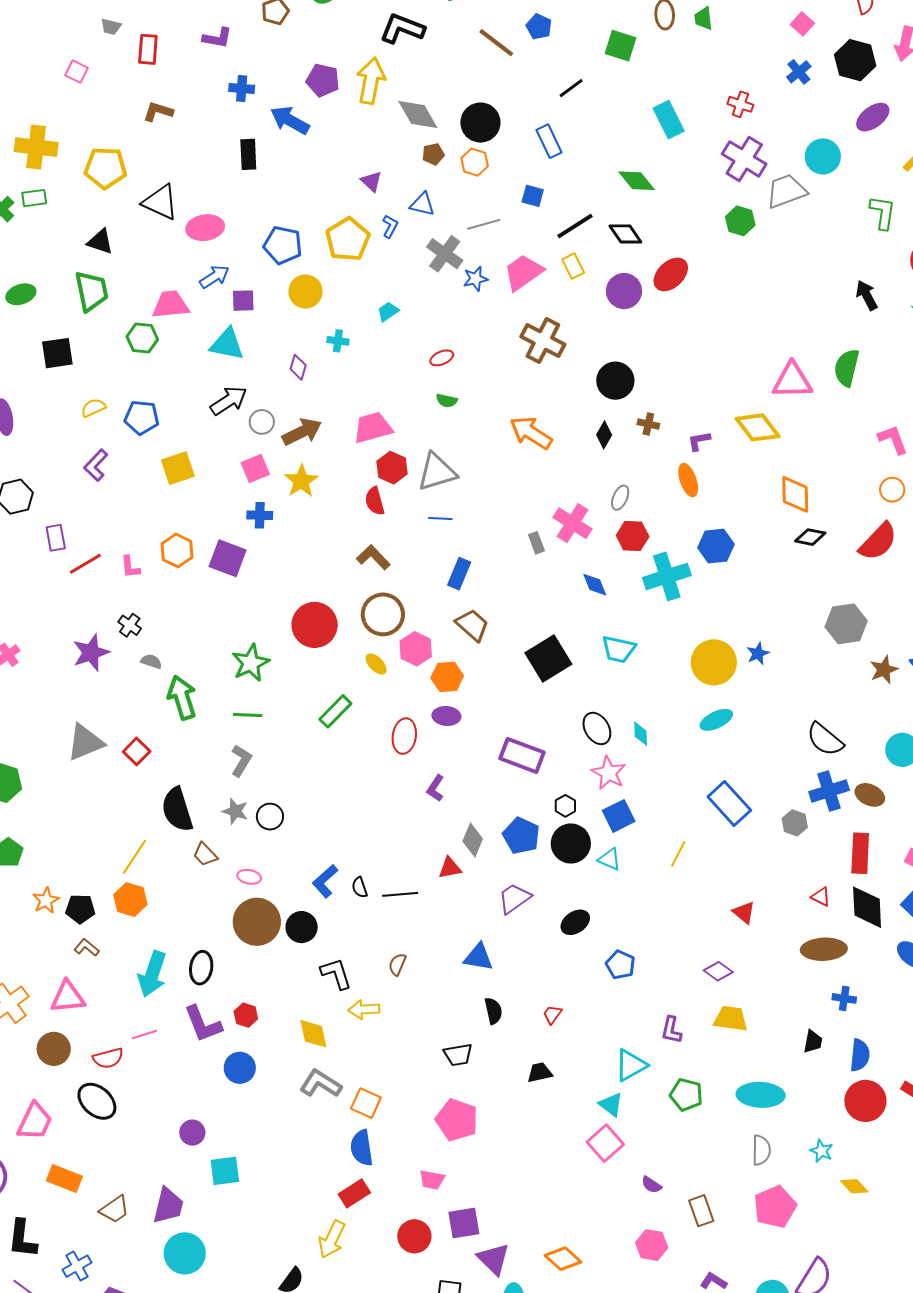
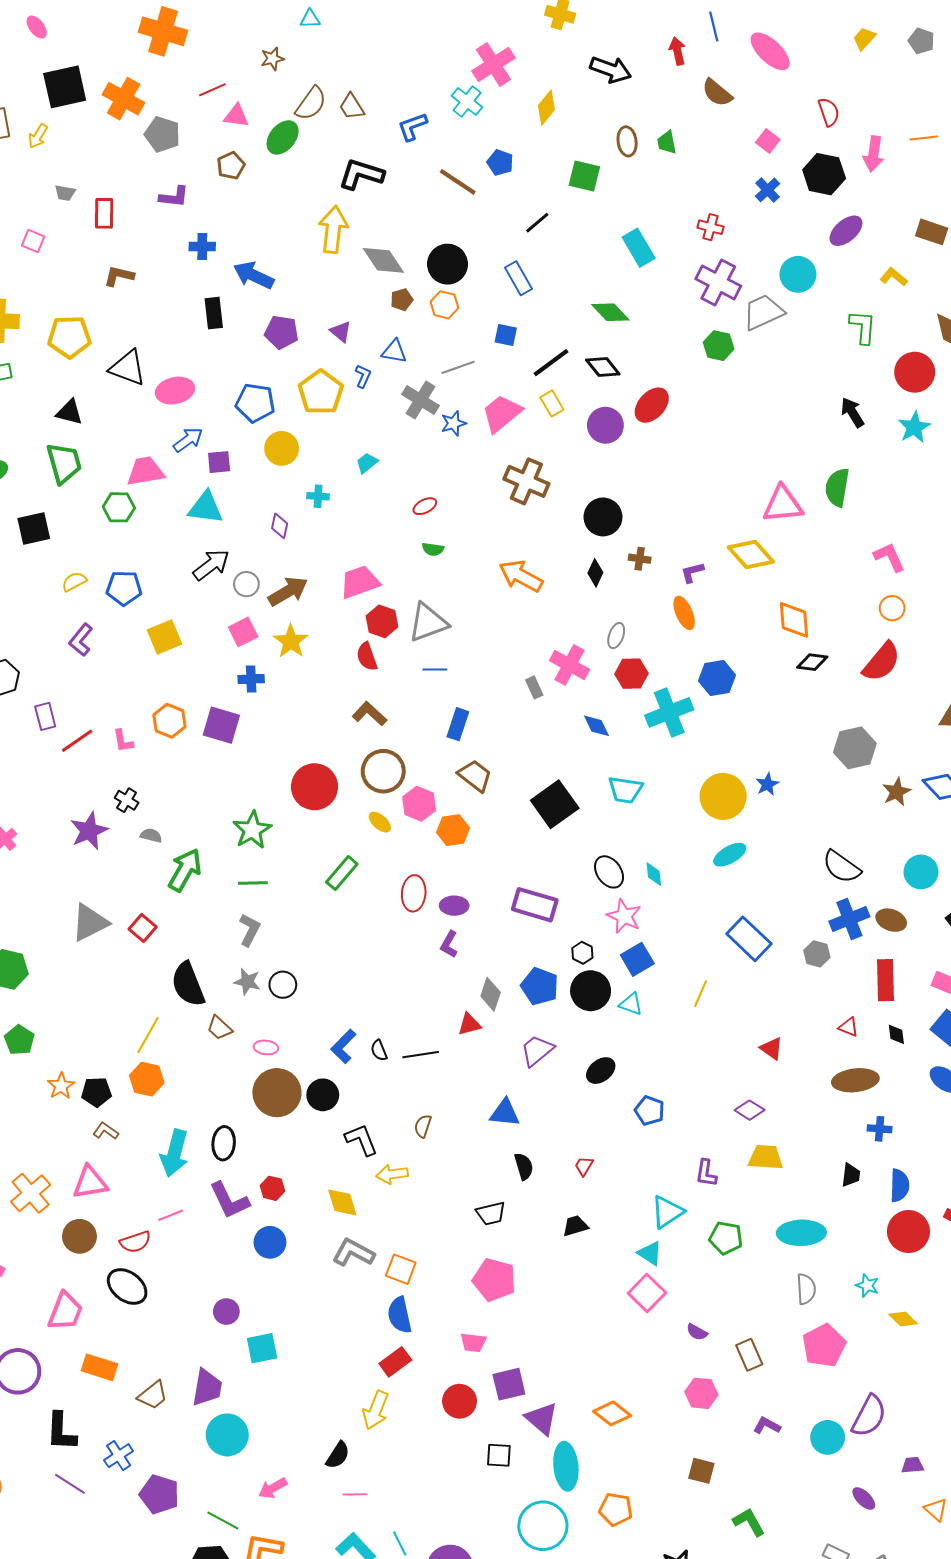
purple pentagon: (323, 80) -> (282, 332), moved
green arrow: (182, 698) -> (185, 870), turned 51
purple ellipse: (446, 716) -> (454, 906), moved
black diamond: (867, 907) -> (896, 1034), size x0.5

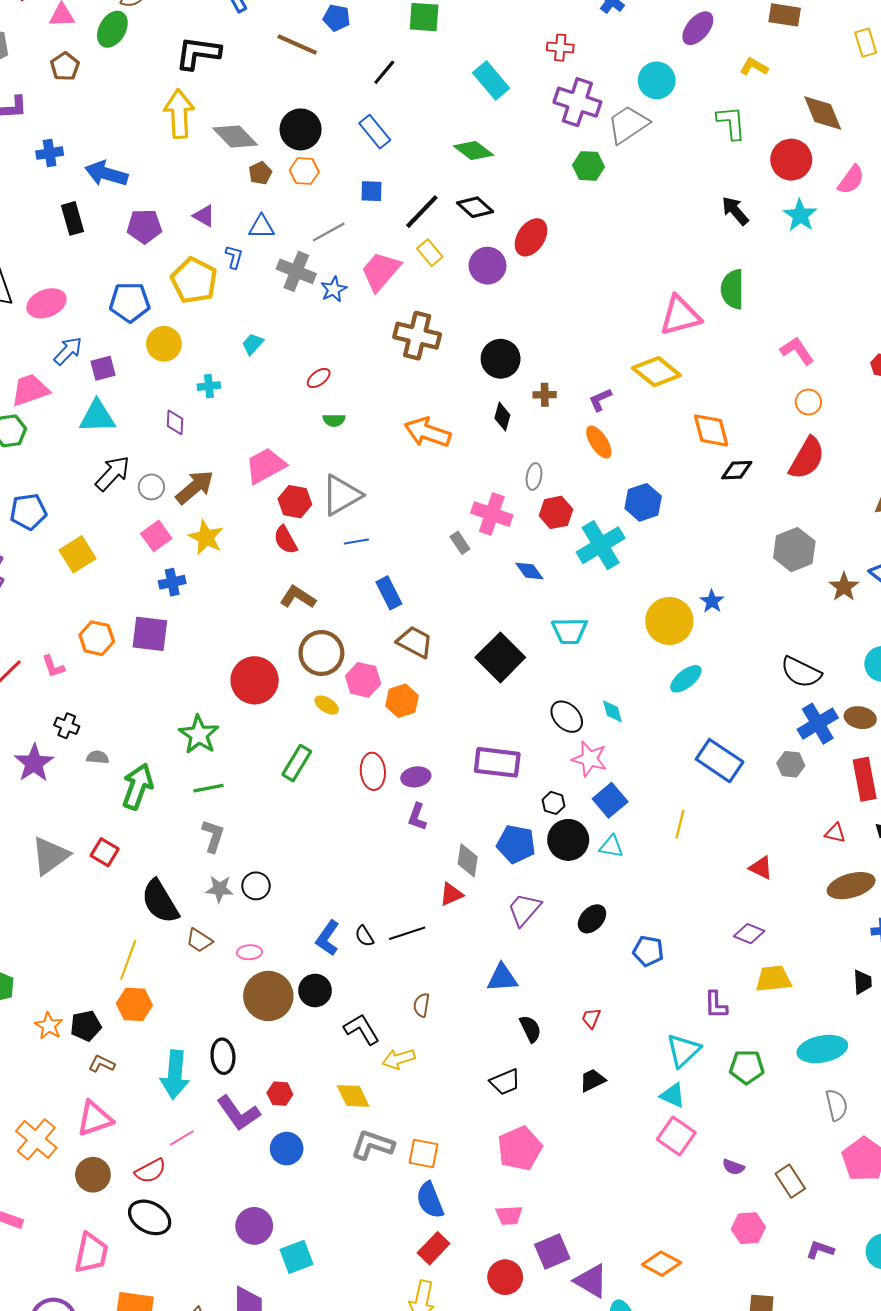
blue rectangle: (458, 724) -> (389, 593), turned -36
pink pentagon: (494, 1280) -> (520, 1148), turned -30
purple circle: (226, 1312) -> (254, 1226), size x1.4

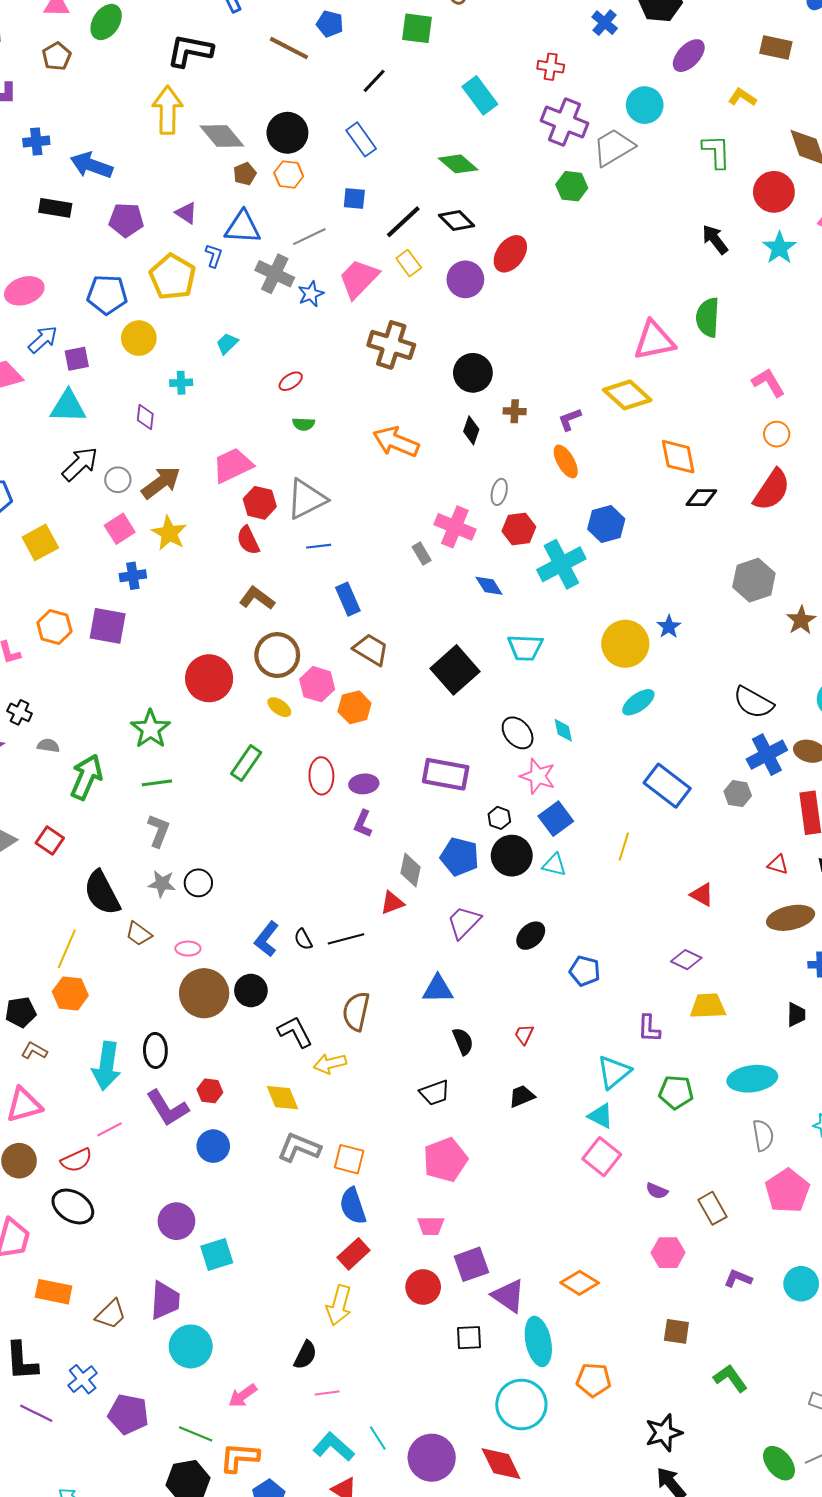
black rectangle: (73, 218) -> (55, 208), turned -68
blue triangle: (261, 227) -> (243, 227), size x1.4
brown semicircle: (422, 1005) -> (356, 1011), size x1.6

